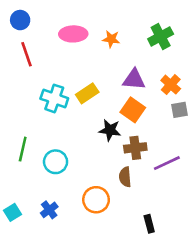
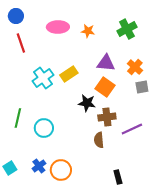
cyan cross: (54, 98) -> (43, 78), turned 35
orange circle: (96, 200) -> (61, 170), moved

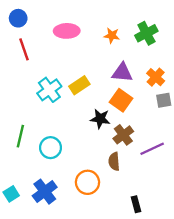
orange star: (88, 31) -> (112, 36), moved
brown cross: (107, 117) -> (123, 135), turned -30
blue cross: (39, 166) -> (45, 192), size x1.5
orange circle: (61, 170) -> (87, 182), moved

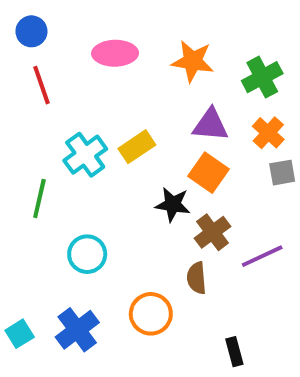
green cross: (146, 33) -> (262, 77), moved
orange star: (112, 36) -> (193, 61), size x1.5
green line: (20, 136) -> (39, 198), moved

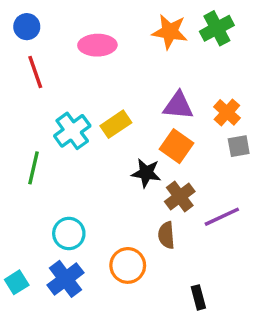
orange star: (193, 61) -> (170, 32), moved
green cross: (262, 77) -> (217, 28), moved
cyan circle: (87, 254) -> (69, 234), moved

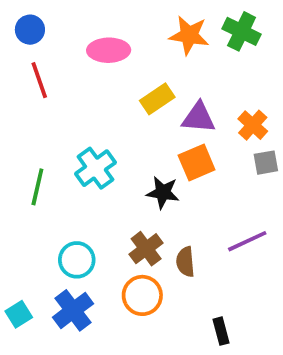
green cross: (217, 28) -> (242, 31), turned -36
yellow rectangle: (116, 124) -> (157, 99), moved
cyan cross: (72, 131) -> (95, 168), moved
orange square: (176, 146) -> (197, 163), turned 32
brown cross: (180, 197) -> (146, 249), moved

